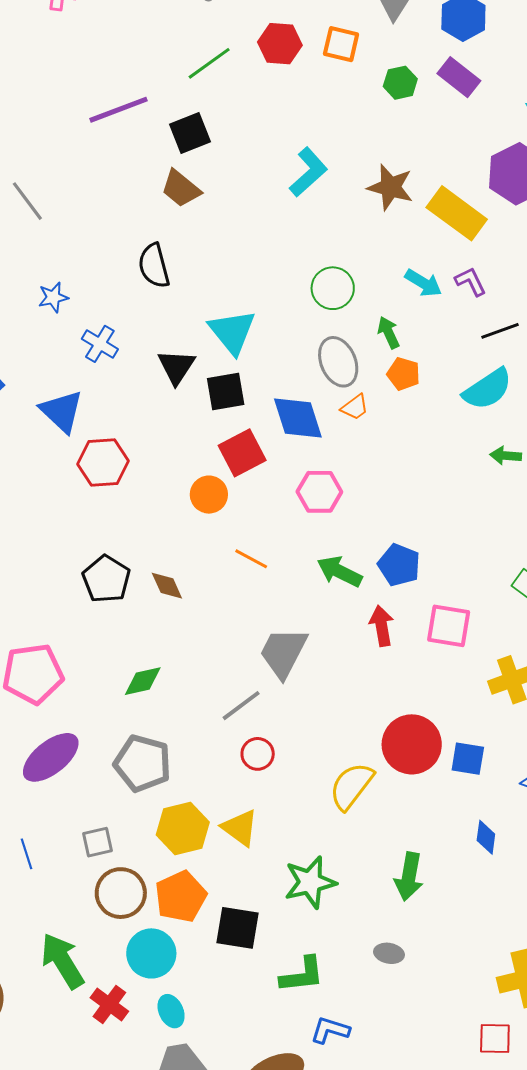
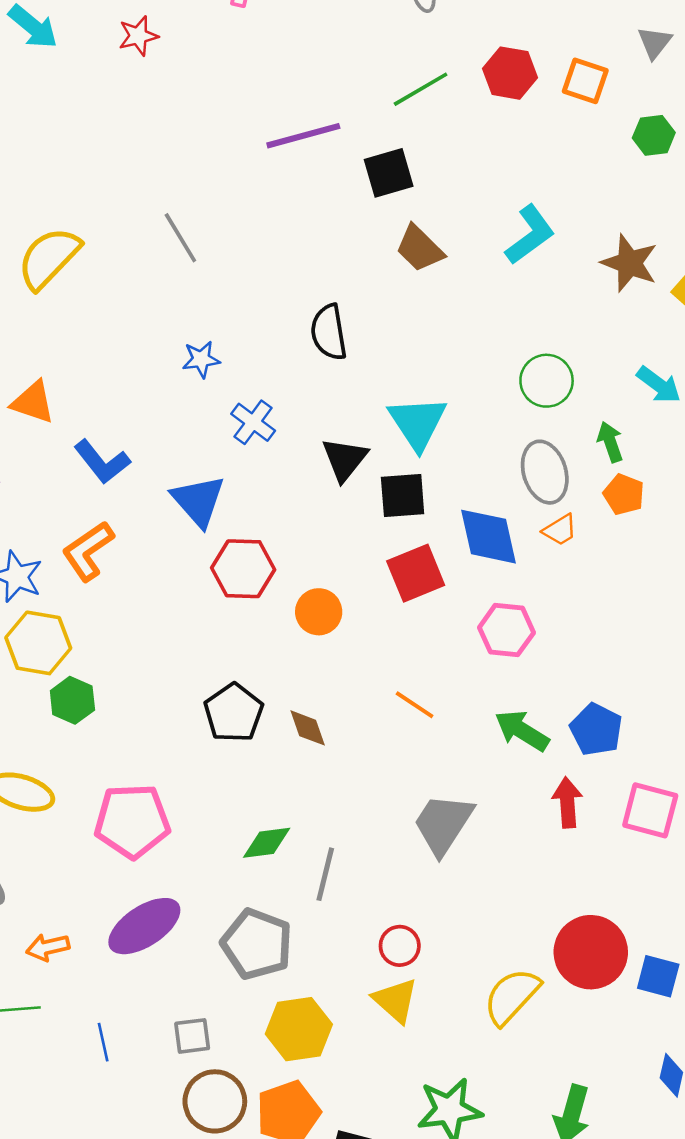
brown trapezoid: (181, 189) -> (420, 249), moved
orange circle: (209, 495) -> (319, 612), moved
gray line: (241, 706) -> (325, 874), moved, turned -45
yellow triangle: (240, 828) -> (395, 1000), moved

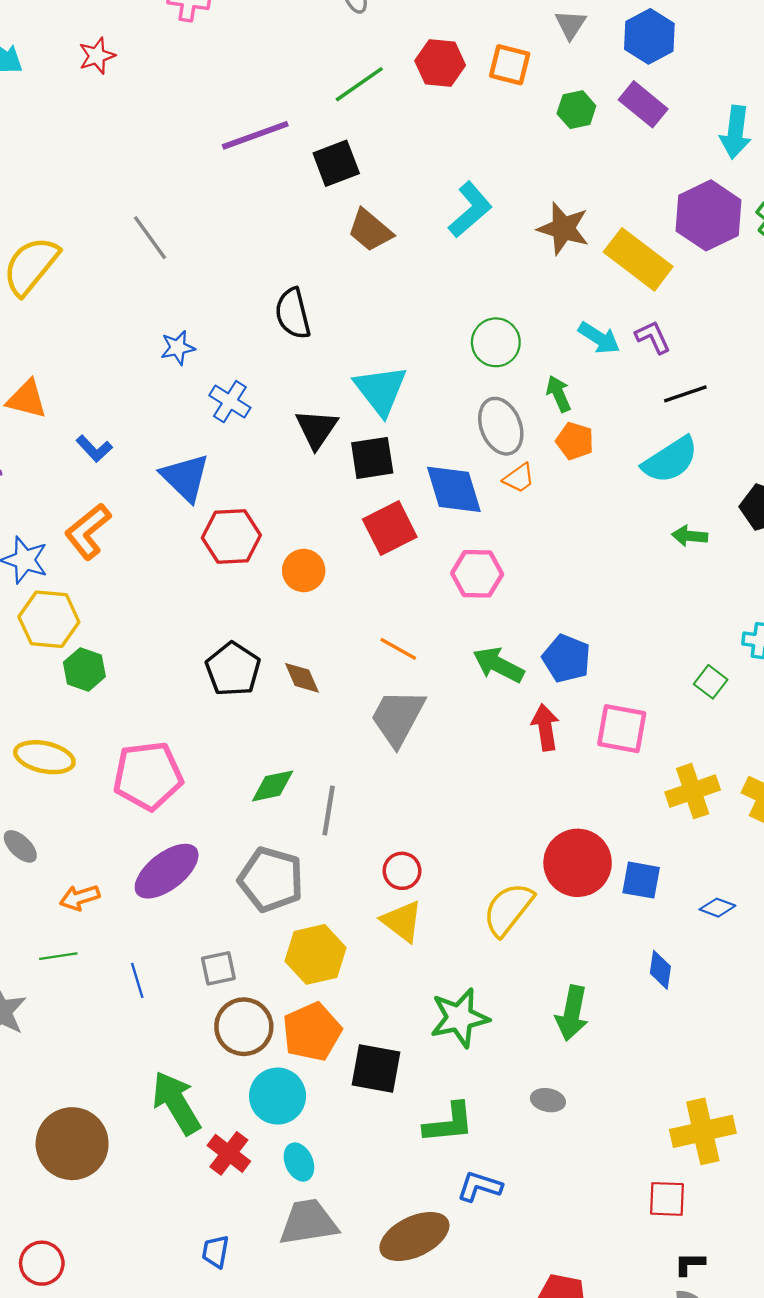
blue L-shape: (102, 462) -> (94, 449), size x0.7
gray trapezoid: (443, 824) -> (398, 717), moved

